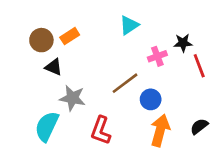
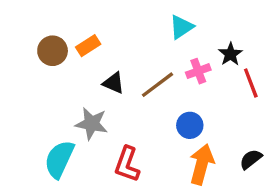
cyan triangle: (129, 25) -> (181, 27), moved
black star: (183, 43) -> (230, 54), turned -30
black triangle: (54, 67) -> (114, 83), moved
brown line: (125, 83) -> (158, 85), moved

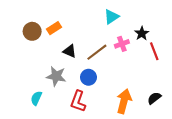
blue circle: (190, 125) -> (88, 77), moved
cyan semicircle: (59, 159) -> (36, 98), size x0.6

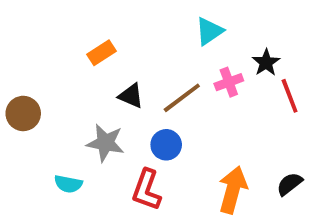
brown circle: (32, 31) -> (23, 113), moved
cyan semicircle: (36, 98) -> (68, 184), turned -104

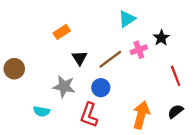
black triangle: (131, 96) -> (79, 58), turned 35
red line: (290, 96) -> (176, 76), moved

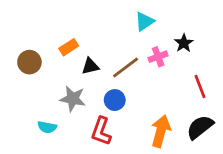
orange rectangle: (62, 32) -> (69, 47), moved
black triangle: (79, 58) -> (90, 66), turned 49
brown circle: (14, 69) -> (29, 62), moved
black semicircle: (176, 111) -> (200, 127), size x1.5

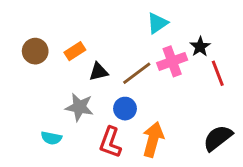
pink cross: (158, 57) -> (172, 61), size x1.4
brown circle: (29, 62) -> (35, 51), moved
red line: (200, 86) -> (218, 73), moved
orange arrow: (161, 131) -> (153, 139), moved

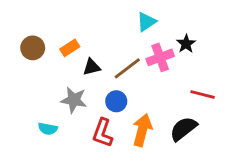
red line: (218, 73) -> (203, 94), moved, turned -55
black semicircle: (218, 138) -> (183, 129), moved

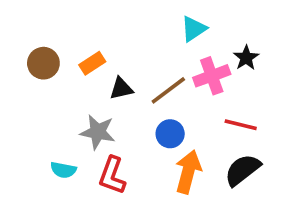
red line: (203, 94) -> (241, 125), moved
blue circle: (116, 101) -> (170, 134), moved
red L-shape: (103, 133) -> (112, 175), moved

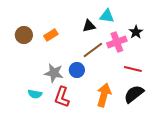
cyan triangle: (194, 29) -> (107, 16), turned 42
black triangle: (121, 89) -> (89, 26), moved
blue circle: (170, 134) -> (77, 70), moved

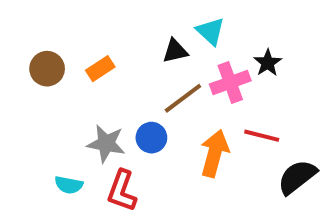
cyan triangle: (107, 16) -> (211, 31), turned 35
black semicircle: (134, 94) -> (297, 177), moved
orange arrow: (104, 95) -> (214, 153), moved

